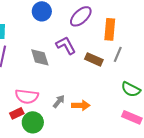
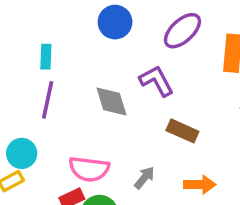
brown rectangle: (94, 59) -> (182, 131), moved
orange arrow: (81, 105) -> (200, 185), moved

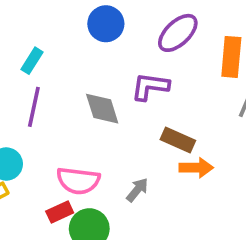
cyan rectangle: (46, 57) -> (32, 61), turned 30
purple L-shape: (157, 81) -> (150, 86), turned -54
orange arrow: (200, 185) -> (196, 168), moved

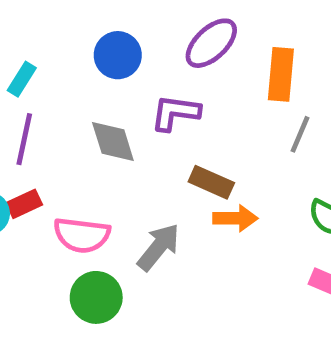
blue circle: (106, 24) -> (118, 55), moved
gray arrow: (137, 190) -> (159, 247), size x1.5
red rectangle: (60, 212) -> (24, 204), moved

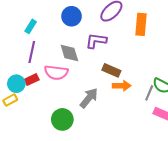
gray line: (300, 134) -> (149, 93), moved
pink semicircle: (82, 235) -> (56, 72), moved

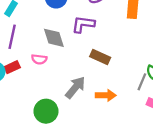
pink semicircle: (56, 72) -> (39, 59), size x0.6
orange arrow: (122, 86) -> (106, 95), moved

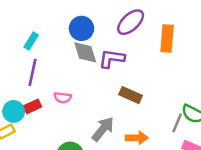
gray diamond: (54, 38) -> (85, 52), moved

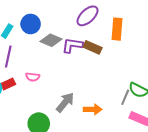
blue circle: (81, 28) -> (31, 24), moved
gray diamond: (85, 52) -> (51, 40), turned -50
brown rectangle: (131, 95) -> (93, 47), moved

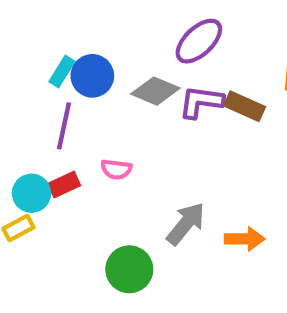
purple ellipse: (88, 16) -> (199, 41), moved
blue circle: (31, 24) -> (92, 76), moved

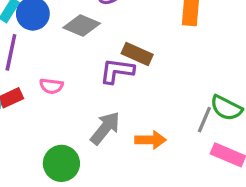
purple L-shape: (201, 102) -> (117, 71), moved
brown rectangle: (245, 106) -> (137, 54), moved

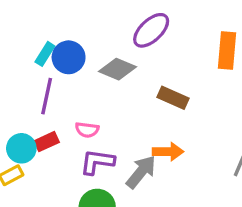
purple L-shape: (117, 71) -> (97, 162), moved
orange arrow: (151, 140) -> (168, 152), moved

